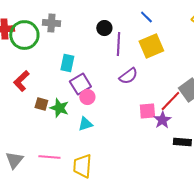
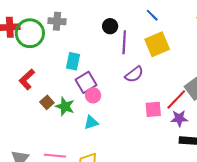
brown square: (41, 104) -> (47, 102), turned 32
purple star: (162, 120) -> (179, 118), moved, turned 30

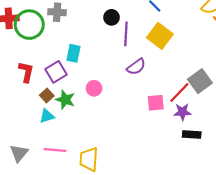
yellow square: (157, 44) -> (160, 36), turned -30
red L-shape: (27, 79) -> (26, 72), turned 145
purple square: (86, 82) -> (56, 72), moved
cyan triangle: (91, 122) -> (47, 116), moved

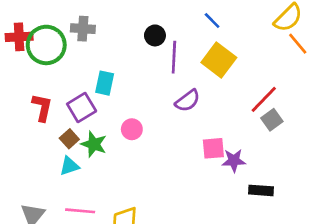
gray square: (200, 81) -> (272, 120), size x0.7
red line: (179, 92) -> (264, 99), moved
purple star: (182, 112) -> (234, 161), moved

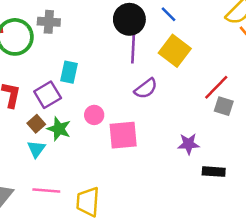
black circle: (155, 35) -> (129, 19), moved, size x1.6
gray square: (272, 120) -> (224, 106), turned -36
pink square: (213, 148) -> (123, 135), moved, size x1.4
cyan triangle: (69, 166) -> (36, 149), turned -36

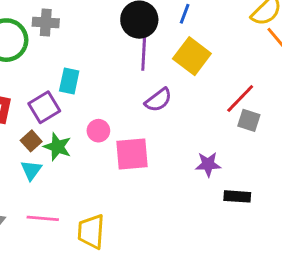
blue line: (168, 14) -> (185, 14), turned 66

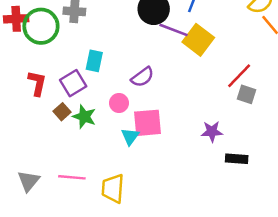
purple line: (144, 53) -> (173, 30), moved, turned -72
purple semicircle: (158, 100) -> (143, 77), moved
cyan triangle: (31, 170) -> (130, 136), moved

